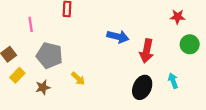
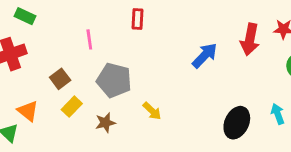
blue arrow: (118, 37) -> (205, 55), turned -60
red arrow: (147, 51) -> (250, 39), moved

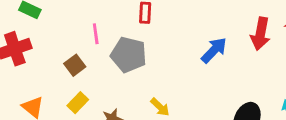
brown square: (60, 79) -> (75, 65), moved
gray pentagon: (114, 80) -> (129, 55), moved

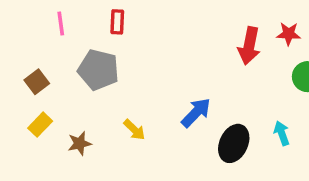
pink line: (96, 34) -> (61, 24), moved
blue arrow: (214, 50) -> (196, 113), moved

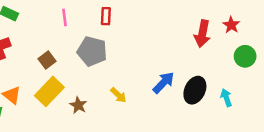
red star: (289, 34) -> (231, 25), turned 30
yellow rectangle: (40, 125) -> (49, 91), size x1.6
brown star: (80, 143) -> (78, 105), turned -30
black ellipse: (234, 143) -> (195, 90), moved

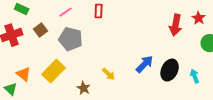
pink line: (64, 17) -> (66, 12), turned 64
gray pentagon: (92, 51) -> (71, 39), moved
brown square: (47, 60) -> (41, 30), moved
brown star: (78, 105) -> (84, 88), moved

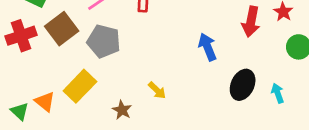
brown square: (41, 30) -> (62, 29), size x1.6
blue arrow: (145, 64) -> (208, 47), moved, turned -66
orange triangle: (24, 74) -> (45, 102), moved

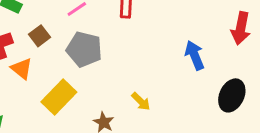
brown square: (62, 29) -> (39, 36), size x0.6
orange triangle: (45, 102) -> (22, 69), moved

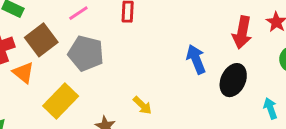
brown square: (39, 36) -> (41, 40), size x1.5
black ellipse: (232, 95) -> (233, 80), moved

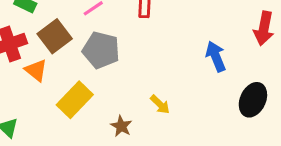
black ellipse: (233, 80) -> (253, 100), moved

